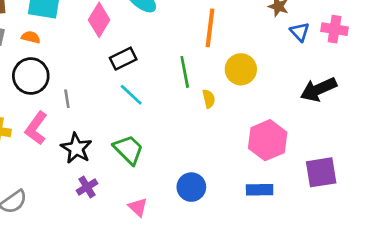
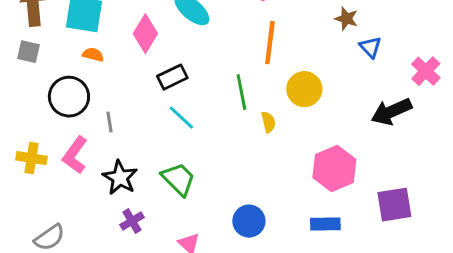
pink cross: (334, 29) -> (426, 71), moved, turned 35
orange semicircle: (31, 37) -> (93, 55), moved

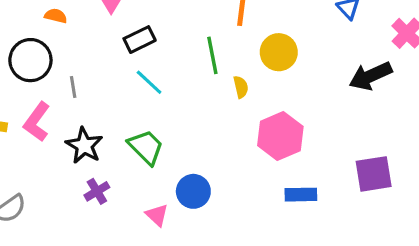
pink hexagon: (334, 169) -> (280, 136), moved
blue circle: (249, 221) -> (193, 191), moved

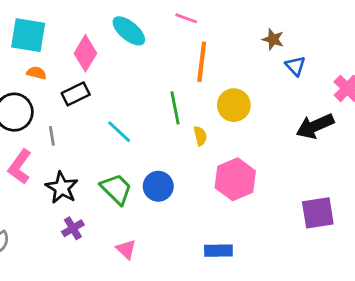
black rectangle: (140, 40) -> (76, 94), moved
blue circle: (193, 191) -> (158, 186), moved
blue rectangle: (301, 195) -> (218, 251), moved

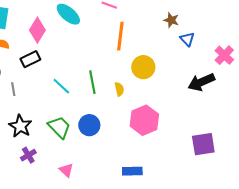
green line: (175, 108) -> (92, 82), moved

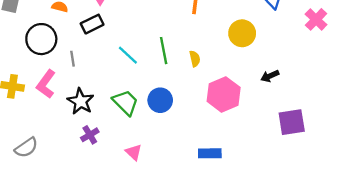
yellow circle: (143, 67) -> (242, 33), moved
black arrow: (201, 82) -> (270, 76), moved, size x0.6

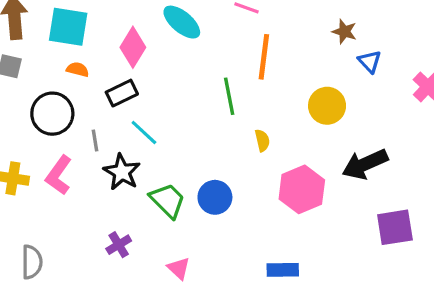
green line: (164, 51) -> (229, 96), moved
cyan line: (128, 55) -> (144, 133), moved
black arrow: (270, 76) -> (365, 164), size x1.8
black star: (81, 101) -> (122, 172), moved
gray semicircle: (26, 148) -> (32, 262), turned -55

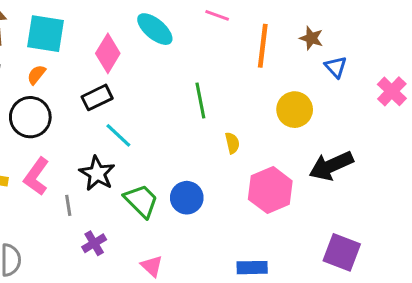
orange line: (264, 57) -> (263, 46), moved
orange semicircle: (78, 69) -> (36, 75), moved, turned -65
gray line: (95, 140) -> (68, 205), moved
purple square: (395, 227) -> (342, 252), moved, turned 30

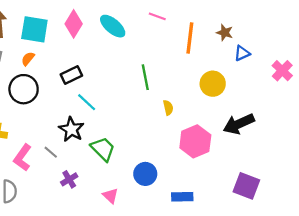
pink diamond: (108, 53) -> (74, 24), moved
blue triangle: (336, 67) -> (242, 53), turned 49
pink L-shape: (36, 176) -> (22, 158), moved
blue circle: (187, 198) -> (145, 174), moved
gray line: (68, 205) -> (51, 152), turned -40

